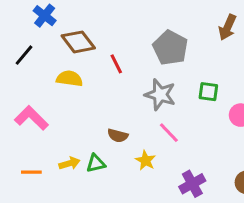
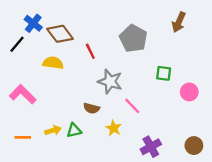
blue cross: (45, 16) -> (33, 23), moved
gray star: (160, 95) -> (110, 82), moved

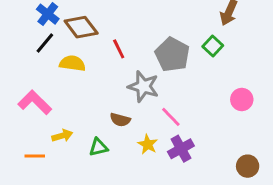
gray pentagon: (133, 38) -> (172, 55), moved
black line: (17, 44) -> (45, 43), moved
green square: (164, 73) -> (213, 46), moved, turned 35
yellow arrow: (53, 130) -> (62, 136), moved
purple cross: (151, 147) -> (181, 149), moved

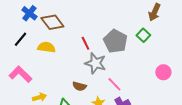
black line: (45, 43) -> (20, 39), moved
red line: (119, 49) -> (85, 43), moved

